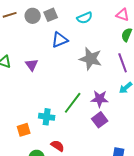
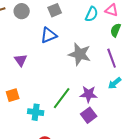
gray square: (51, 15) -> (55, 10), moved
cyan semicircle: (85, 18) -> (92, 14), moved, turned -42
orange square: (24, 130) -> (13, 95), moved

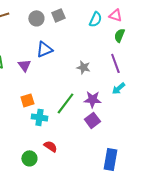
gray circle: (22, 11) -> (36, 18), moved
blue triangle: (49, 35) -> (44, 49), moved
gray star: (80, 54) -> (83, 67), moved, size x0.6
orange square: (13, 95) -> (27, 100), moved

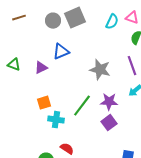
gray square: (58, 15) -> (75, 18), size x1.5
purple triangle: (24, 65) -> (41, 68), turned 40
gray star: (83, 67) -> (100, 70), size x1.5

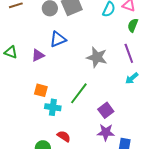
purple star: (109, 102) -> (106, 132), moved
orange square: (44, 103) -> (41, 90), turned 32

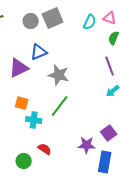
purple triangle: (38, 55) -> (19, 68), size x1.5
gray star: (97, 57) -> (59, 75), moved
purple square: (106, 110) -> (109, 133), moved

